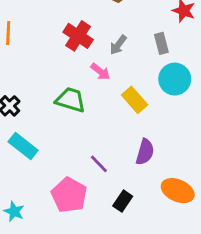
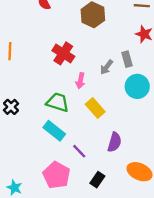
gray arrow: (118, 45) -> (107, 67), moved
pink arrow: (100, 72) -> (80, 81), turned 63
yellow rectangle: (135, 100) -> (95, 108), moved
cyan rectangle: (23, 146) -> (54, 131), moved

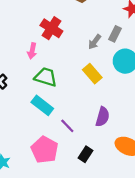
gray rectangle: (127, 59) -> (115, 34), turned 42
pink arrow: (80, 81) -> (32, 51), moved
yellow rectangle: (95, 108) -> (92, 74), moved

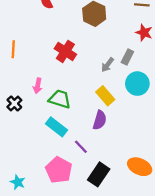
pink arrow: (32, 51) -> (38, 86), moved
purple semicircle: (103, 117) -> (100, 120), moved
black rectangle: (86, 154) -> (99, 174), size x1.5

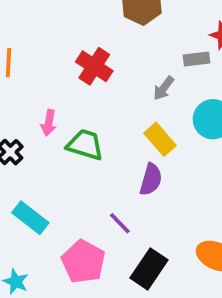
gray rectangle: (127, 57) -> (196, 59), moved, turned 56
cyan rectangle: (57, 127) -> (30, 218), moved

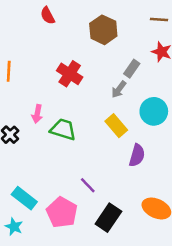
gray rectangle: (196, 59) -> (132, 69), moved, turned -48
purple semicircle: (151, 179) -> (137, 155), moved
cyan rectangle: (30, 218) -> (24, 198), moved

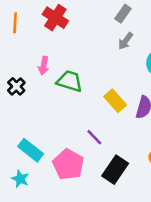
gray rectangle: (132, 69) -> (123, 14), moved
red cross: (70, 74) -> (55, 18), moved
yellow rectangle: (116, 126) -> (115, 101), moved

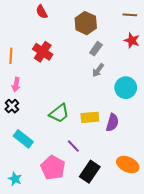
pink arrow: (44, 66) -> (16, 85), moved
green trapezoid: (70, 81) -> (59, 113), moved, turned 125
yellow rectangle: (115, 101) -> (90, 117), turned -54
cyan rectangle: (31, 150) -> (23, 139), moved

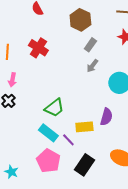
yellow rectangle: (90, 117) -> (84, 127), moved
cyan rectangle: (23, 139) -> (48, 133), moved

